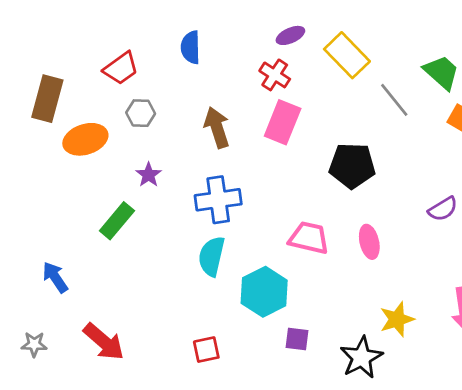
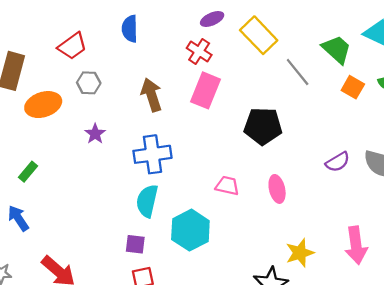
green rectangle: (117, 221) -> (28, 172), moved, size x0.7
pink trapezoid: (309, 238) -> (227, 186), size x0.7
purple square: (297, 339) -> (135, 244), moved

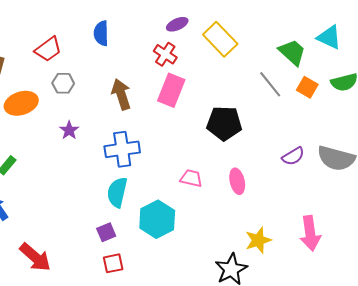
gray line: (298, 72) -> (270, 84), moved
purple square: (135, 244) -> (106, 232), turned -30

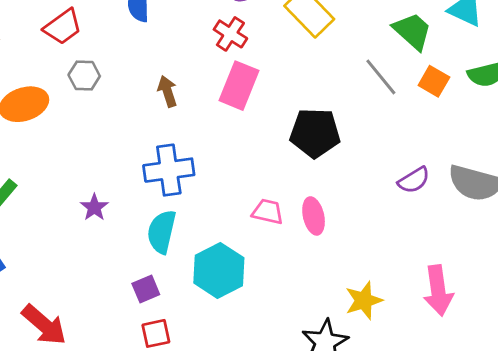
brown arrow: (121, 94) -> (167, 91), size x0.7
purple star: (69, 130) -> (94, 207), moved
pink ellipse: (237, 181) -> (314, 216), moved

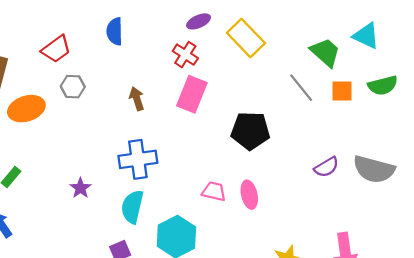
orange square: (434, 81) -> (342, 91), turned -30

